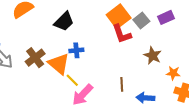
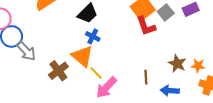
blue cross: (76, 50) -> (93, 36), moved, turned 32
brown star: (153, 56) -> (177, 64), moved
brown cross: (35, 58) -> (58, 71), moved

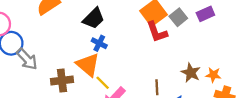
brown cross: (58, 71) -> (62, 81), turned 30

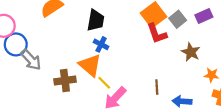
black trapezoid: (94, 18) -> (96, 20), turned -35
brown star: (191, 73) -> (191, 52), moved

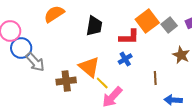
red L-shape: (157, 33) -> (129, 37), moved, turned -70
blue cross: (101, 44) -> (125, 59), moved, turned 32
brown line: (157, 87) -> (155, 78), moved

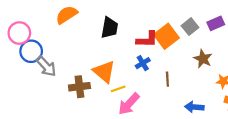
orange square: (147, 21) -> (166, 36), moved
brown line: (155, 78) -> (167, 79), moved
yellow line: (102, 83) -> (118, 89), turned -64

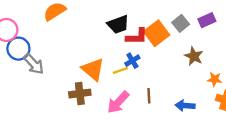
black trapezoid: (109, 28) -> (118, 24), moved, turned 60
brown line: (167, 79) -> (149, 96), moved
brown cross: (79, 87) -> (80, 94), moved
yellow line: (118, 89) -> (120, 71), moved

